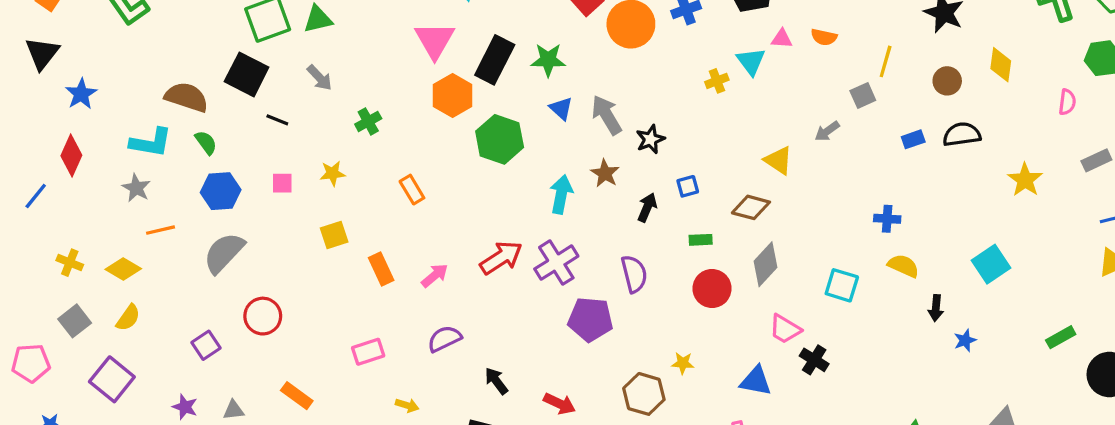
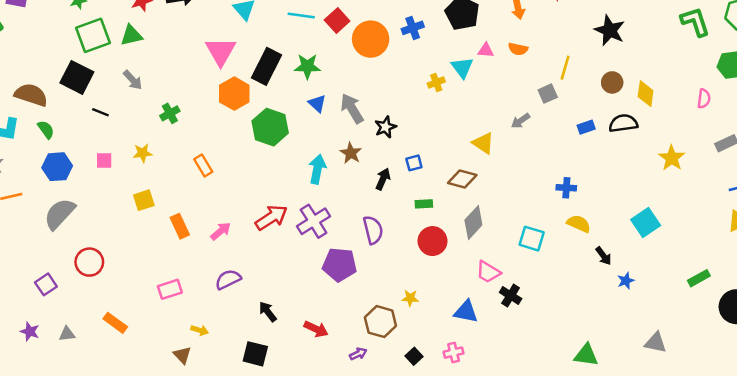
yellow diamond: (1001, 65) -> (646, 94), moved
black arrow: (936, 308) -> (603, 256), turned -42

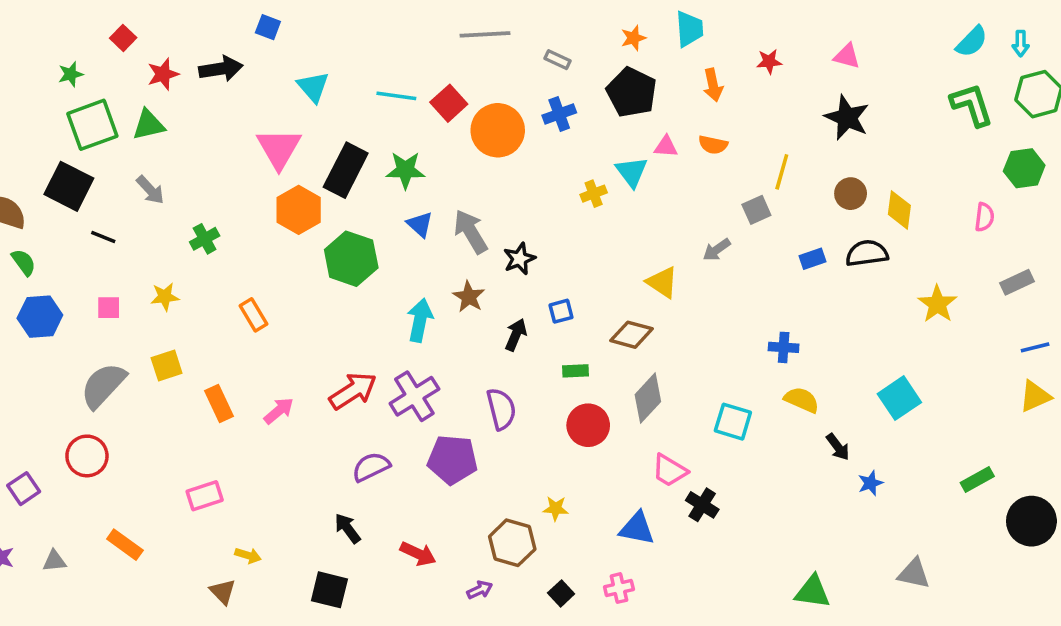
gray semicircle: (60, 214) -> (103, 385), moved
purple semicircle: (228, 279) -> (371, 467), moved

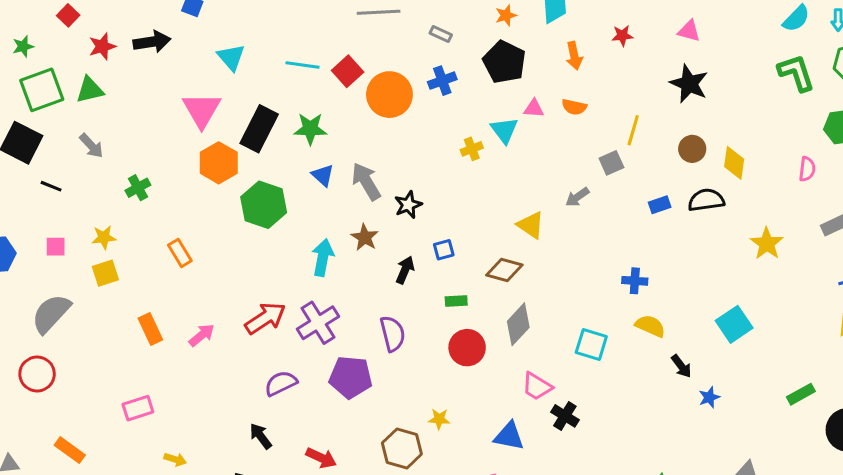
yellow square: (167, 365) -> (105, 273), moved

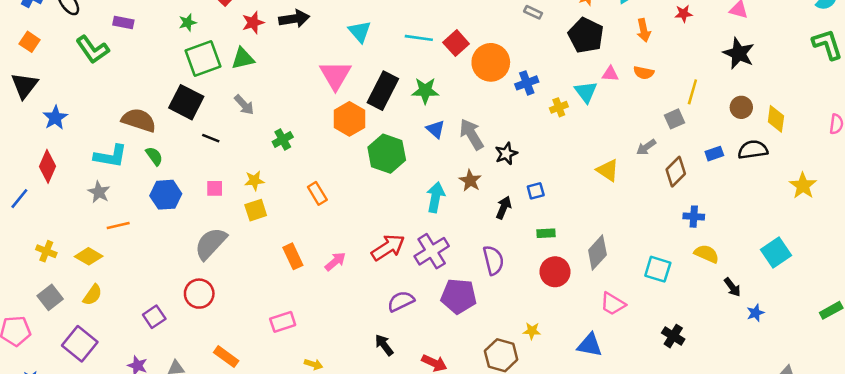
blue cross: (442, 81) -> (527, 83), moved
brown diamond: (504, 270) -> (676, 172), moved, turned -60
black cross: (565, 416) -> (673, 336), moved

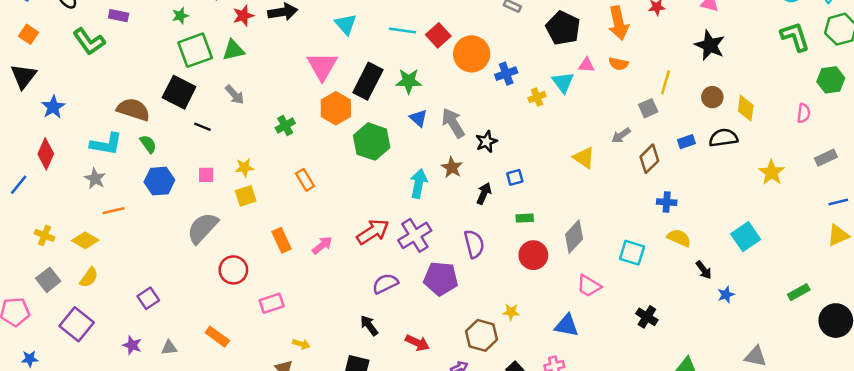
orange arrow: (644, 30) -> (619, 23), size x1.5
green cross: (283, 139) -> (285, 126), moved
red circle: (199, 294) -> (233, 270), moved

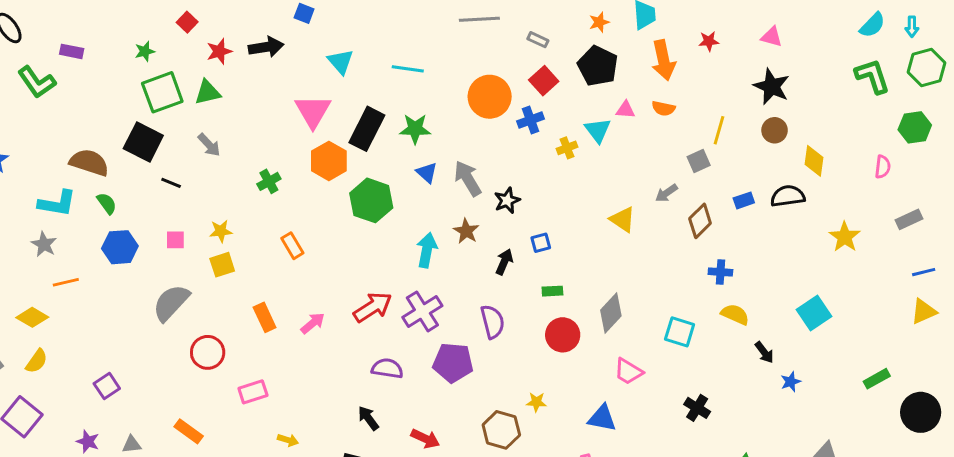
red square: (438, 35) -> (544, 81), moved
brown circle: (712, 97) -> (775, 130), moved
purple semicircle: (385, 284) -> (387, 368), turned 35

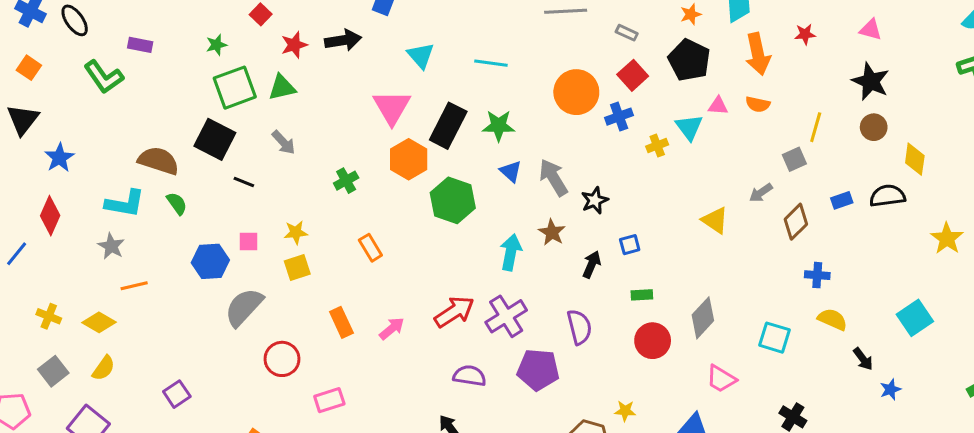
blue hexagon: (120, 247) -> (210, 261), moved

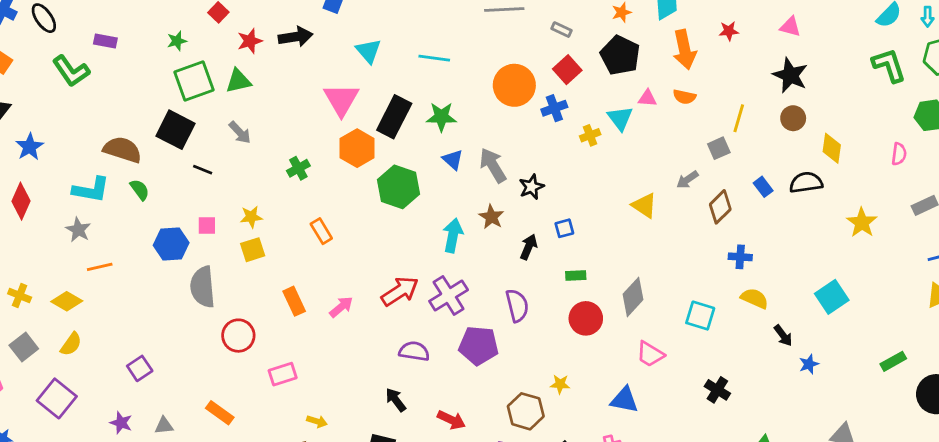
blue rectangle: (842, 200) -> (763, 187), turned 72
gray semicircle: (244, 307) -> (203, 287), turned -48

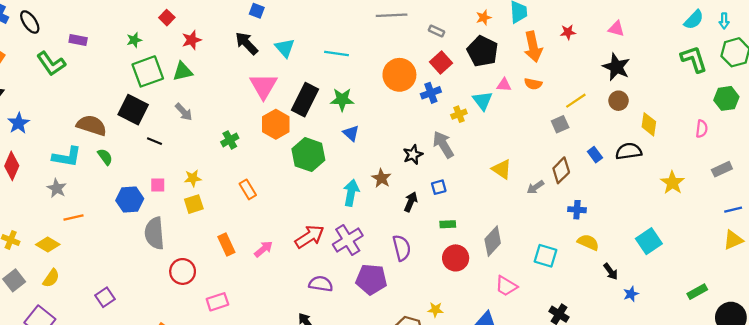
black arrow: (296, 37) -> (247, 43), moved, turned -125
yellow line: (739, 118) -> (576, 101), turned 40
gray arrow: (493, 165) -> (443, 144), moved
gray arrow: (687, 180) -> (535, 187), moved

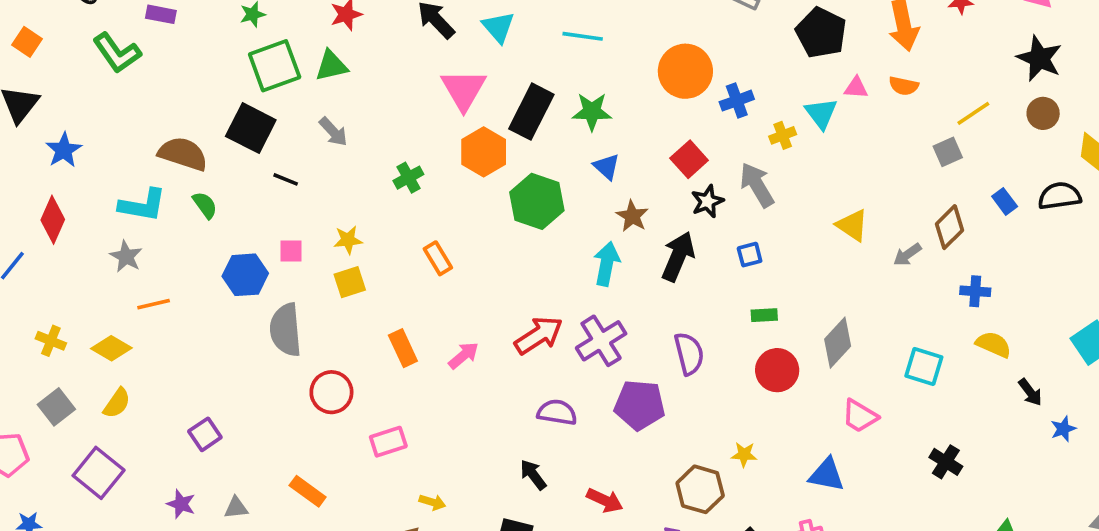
red square: (441, 62) -> (689, 159), moved
brown star: (381, 178) -> (632, 216), moved
black arrow: (411, 202) -> (678, 256), moved, size x1.5

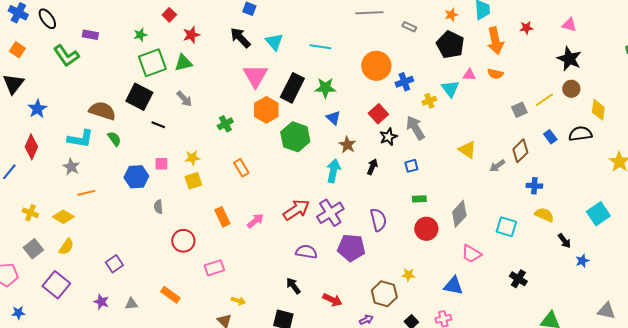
yellow line: (973, 113) -> (544, 100), moved
black arrow: (678, 256) -> (372, 167), size x0.6
gray semicircle: (286, 330) -> (158, 207), size x0.5

